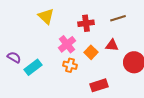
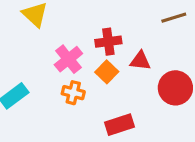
brown line: (118, 18) -> (174, 18), moved
red cross: (86, 23) -> (108, 42), moved

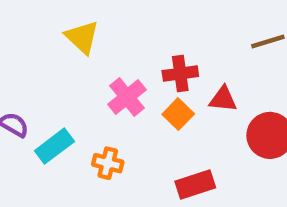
orange cross: (73, 93) -> (108, 163), moved

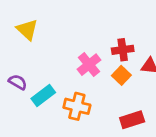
yellow triangle: (82, 37) -> (27, 30), moved
orange cross: (108, 163) -> (77, 106), size x1.4

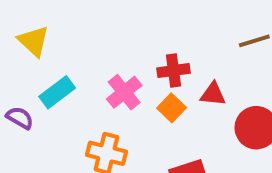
cyan rectangle: (43, 96) -> (57, 92), moved

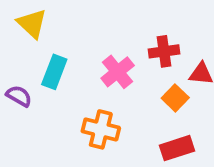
cyan rectangle: (57, 92) -> (54, 72), turned -32
orange square: (172, 108) -> (175, 98), moved

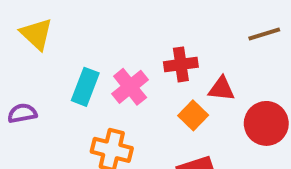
cyan rectangle: (54, 72) -> (85, 87), moved
purple semicircle: (19, 96) -> (22, 113), turned -40

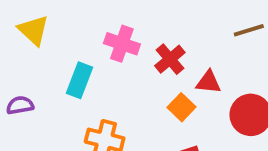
red cross: (181, 64) -> (170, 59), turned -32
pink cross: (130, 87) -> (122, 44), moved, turned -32

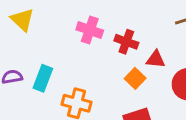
red cross: (170, 59) -> (126, 42), turned -30
cyan rectangle: (80, 80) -> (43, 78), moved

